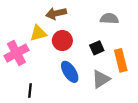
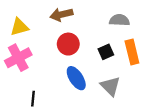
yellow triangle: (38, 33) -> (19, 27), moved
orange rectangle: (121, 60) -> (132, 52), moved
gray triangle: (101, 79) -> (110, 86), turned -42

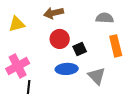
black square: (106, 52) -> (80, 49), moved
pink cross: (18, 58) -> (18, 66), moved
blue ellipse: (76, 78) -> (67, 69), turned -60

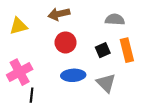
black square: (80, 49) -> (103, 50), moved

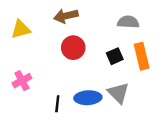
pink cross: (20, 72) -> (22, 81), size x0.7
blue ellipse: (73, 75) -> (88, 98), moved
black line: (32, 95) -> (57, 104), moved

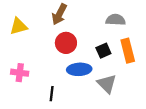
brown arrow: (66, 16) -> (59, 14), turned -50
pink cross: (22, 81) -> (20, 73), turned 35
blue ellipse: (88, 98) -> (79, 69), moved

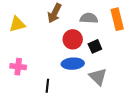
gray semicircle: (116, 20) -> (89, 18), moved
red circle: (66, 43) -> (73, 39), moved
orange rectangle: (128, 51) -> (117, 19), moved

